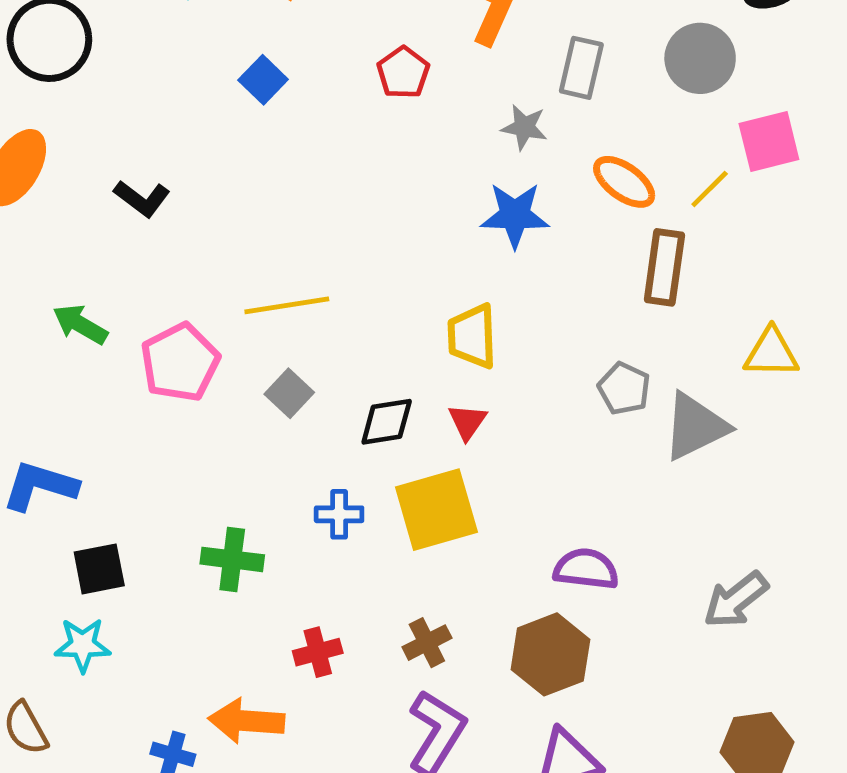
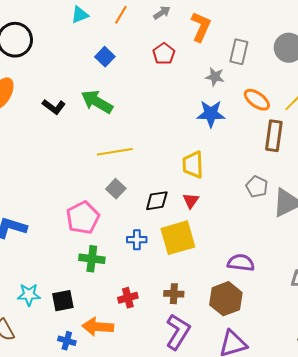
green arrow: (80, 324) -> (97, 102), moved, size x1.4
pink pentagon: (180, 362) -> (83, 218), moved
black square: (99, 569) -> (63, 301), moved
brown cross: (427, 643) -> (174, 294), turned 30

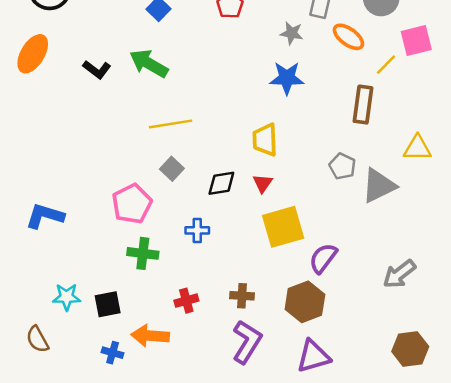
orange ellipse: (257, 100) -> (348, 37), moved
yellow square: (178, 238) -> (283, 227), moved
purple semicircle: (241, 263) -> (323, 258), turned -60

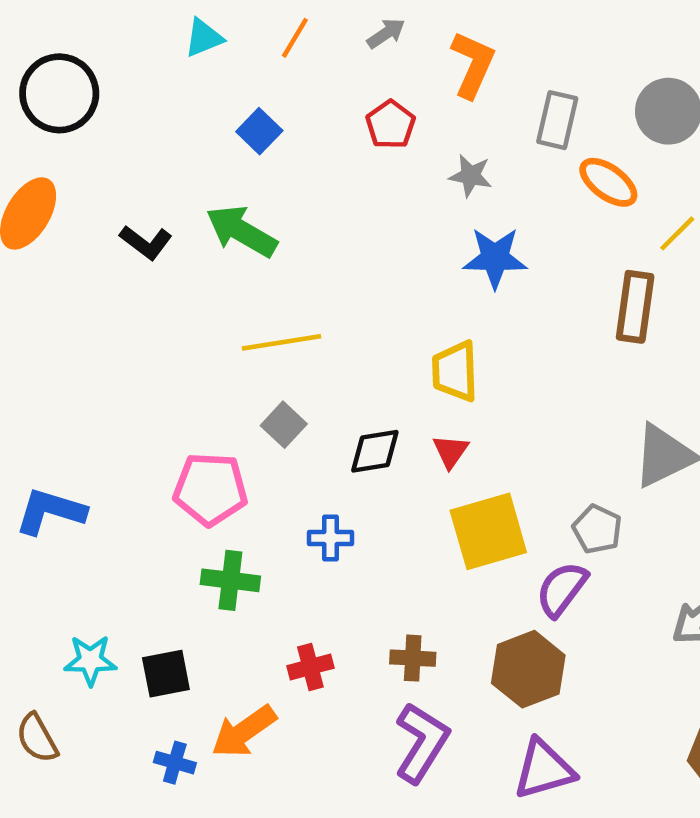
gray star: (292, 33) -> (471, 176), moved
gray pentagon: (342, 166) -> (597, 529), moved
pink pentagon: (132, 204) -> (210, 489), turned 30
orange arrow: (150, 336) -> (244, 731), turned -39

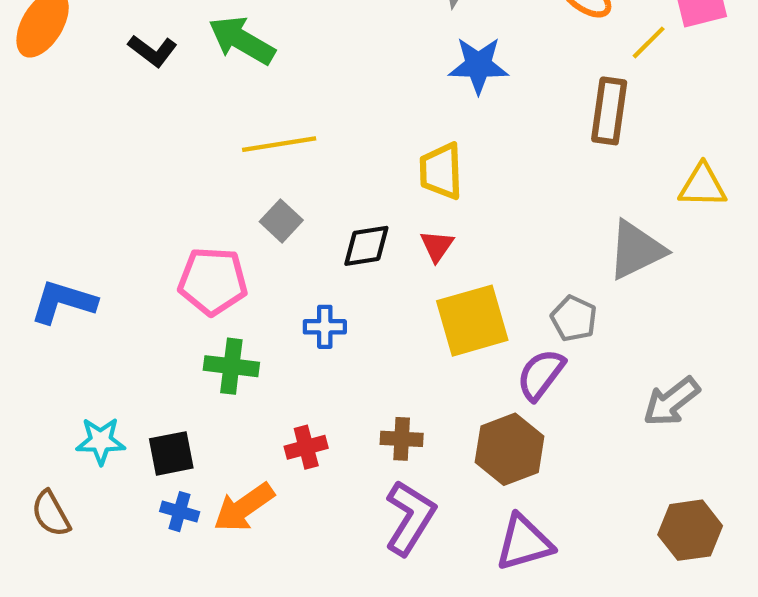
blue cross: (175, 763) -> (180, 512), moved

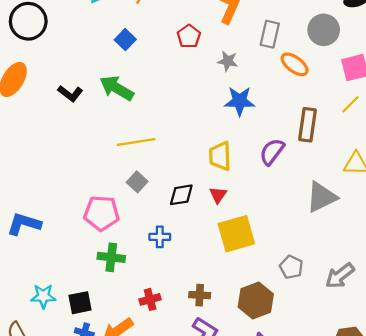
yellow line: (649, 42) -> (351, 104), moved
gray pentagon: (574, 318) -> (291, 267), moved
purple semicircle: (541, 375) -> (272, 152), moved

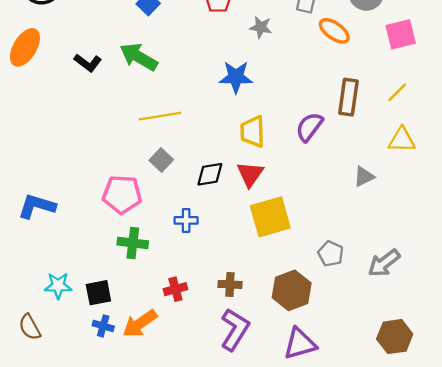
blue star: (240, 101) -> (236, 77), moved
yellow line: (351, 104) -> (397, 92), moved
red triangle: (218, 195) -> (250, 174), size x1.4
gray triangle: (321, 197) -> (364, 177), size x0.6

